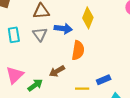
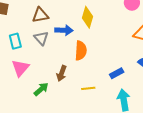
brown arrow: (57, 71) -> (62, 73), turned -35
pink triangle: (15, 75) -> (20, 68), moved
blue rectangle: (104, 80) -> (117, 73), moved

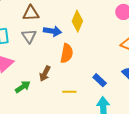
blue rectangle: (117, 73) -> (100, 80), turned 64

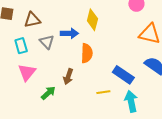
brown triangle: (31, 13) -> (32, 20), moved
blue rectangle: (100, 80) -> (123, 75), size x1.5
yellow line: (69, 92) -> (103, 92), moved

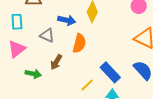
gray triangle: (47, 42) -> (47, 35), moved, turned -35
yellow line: (103, 92) -> (87, 85), turned -48
green arrow: (48, 93) -> (33, 74), turned 42

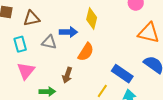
gray triangle: (47, 35) -> (49, 42), moved
orange semicircle: (79, 43) -> (86, 52), turned 30

